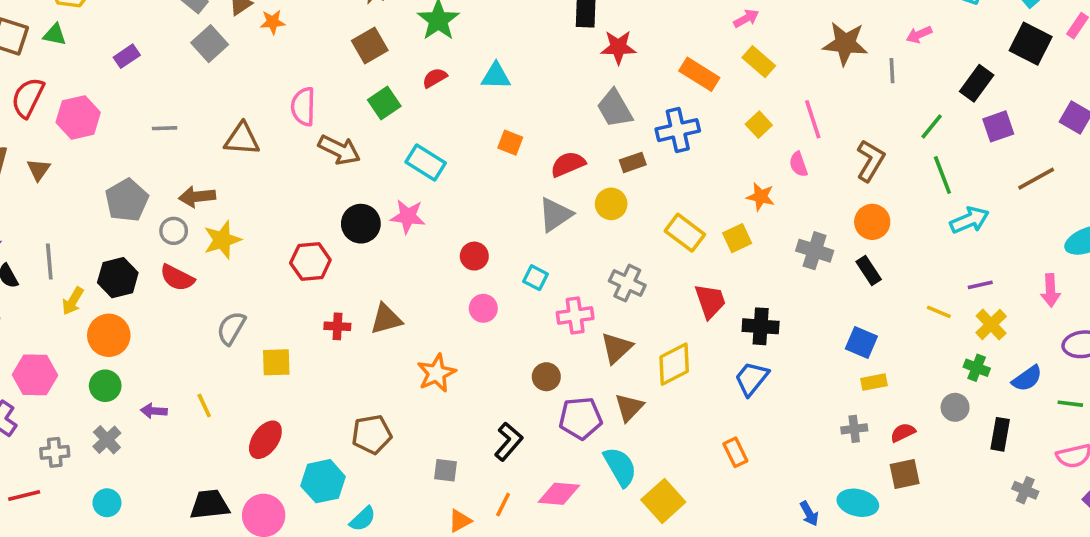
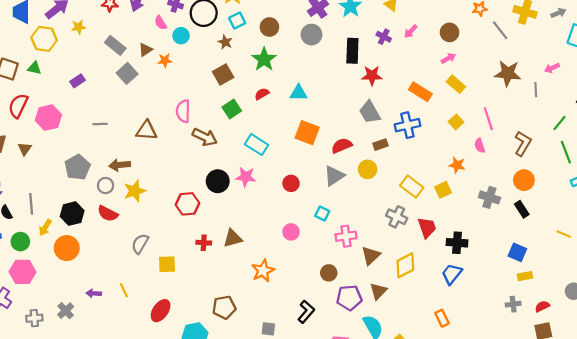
orange square: (510, 143) -> (307, 133), size x1.6
red circle: (474, 256) -> (291, 183), moved
gray cross: (627, 283) -> (397, 217), moved
green circle: (105, 386) -> (20, 242), moved

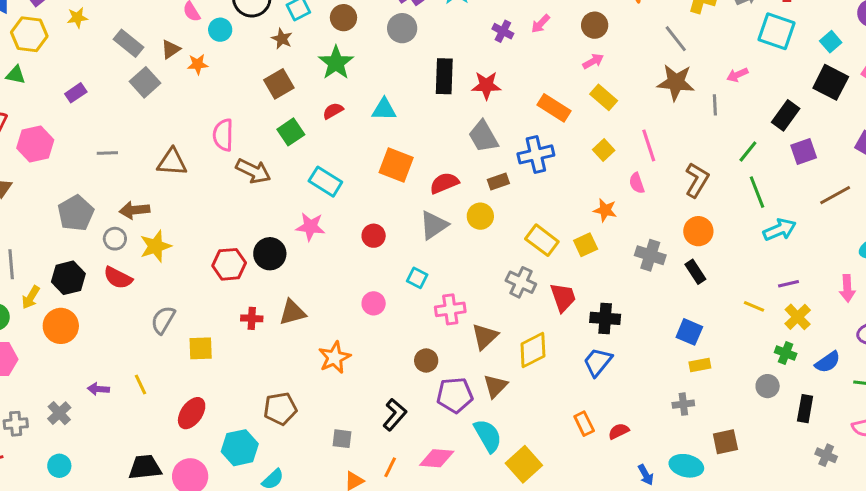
gray line: (500, 30) -> (676, 39), moved
black rectangle: (352, 51) -> (444, 76), moved
black circle: (218, 181) -> (270, 254), moved
red semicircle: (542, 306) -> (619, 431), moved

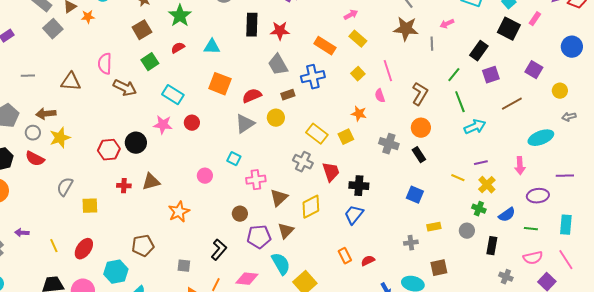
red circle: (374, 236) -> (192, 123), moved
yellow rectangle: (700, 365) -> (434, 227), moved
yellow line: (140, 385) -> (54, 246), moved

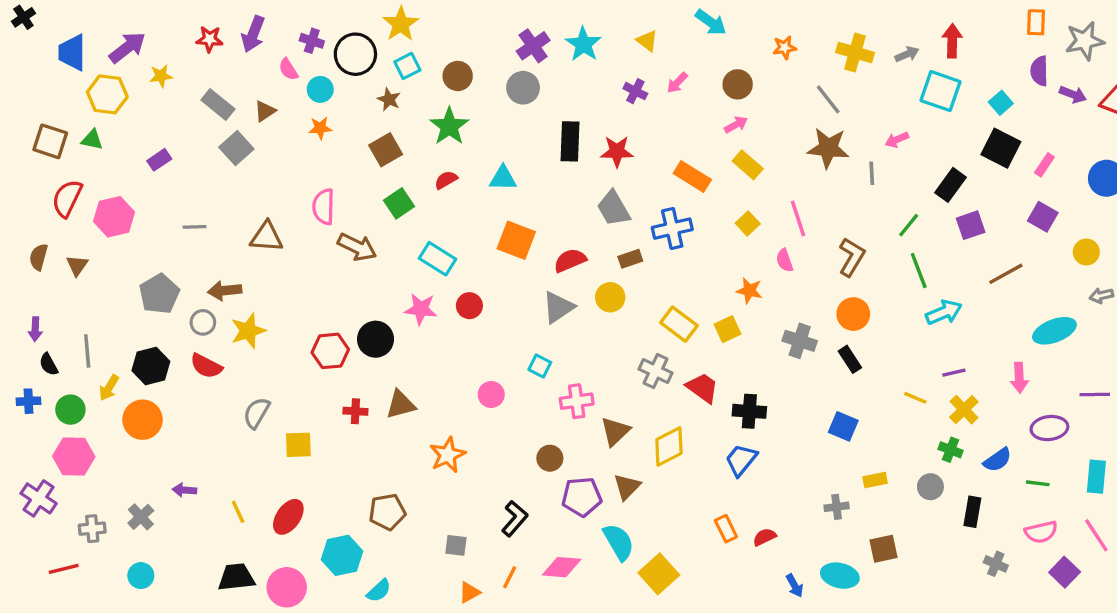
orange star: (88, 17) -> (320, 128), moved
pink rectangle: (535, 19) -> (1044, 165), moved
red trapezoid: (331, 172) -> (702, 388), turned -35

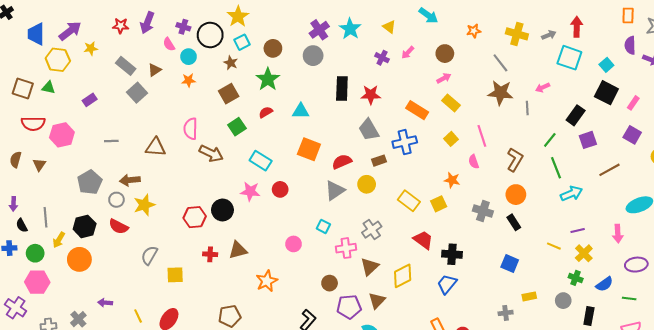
red semicircle: (67, 198) -> (33, 124), turned -115
gray cross: (655, 371) -> (372, 230), moved, turned 30

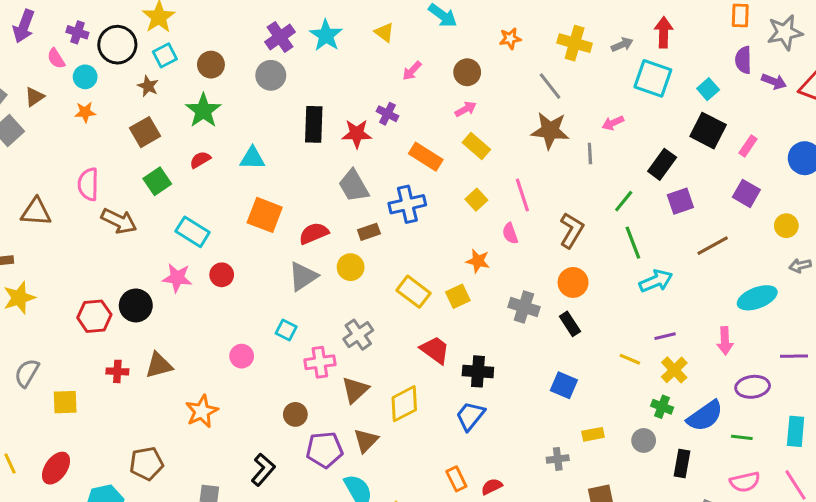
purple cross: (382, 58) -> (387, 114), moved
blue semicircle: (604, 284) -> (705, 416), size x1.4

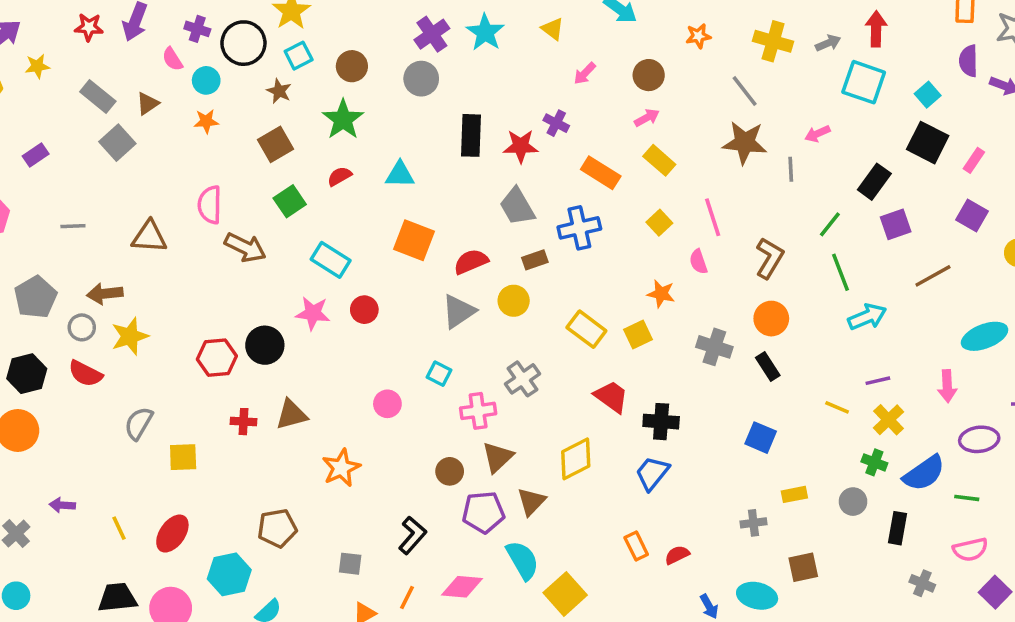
brown triangle: (355, 390) -> (498, 457), moved

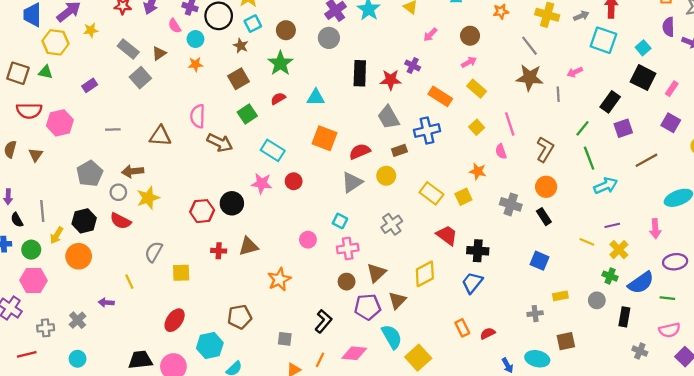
pink cross: (478, 411) -> (348, 249), moved
yellow line: (119, 528) -> (129, 282), moved

